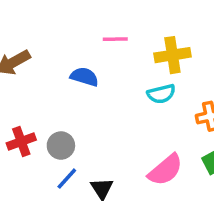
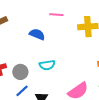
cyan semicircle: (161, 94) -> (47, 65), moved

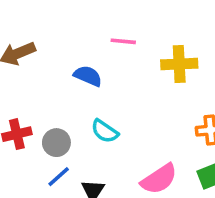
cyan semicircle: (47, 65) -> (105, 131), turned 42

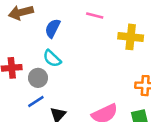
blue semicircle: (88, 76) -> (53, 28), moved, turned -96
cyan semicircle: (105, 131) -> (52, 58), moved

